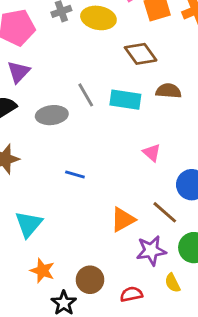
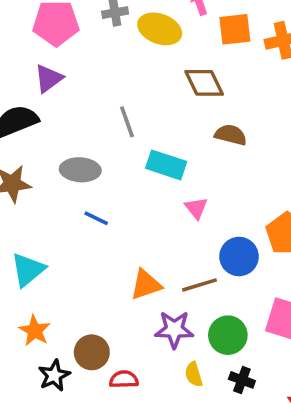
cyan rectangle: (125, 100) -> (166, 165), moved
gray ellipse: (52, 115) -> (80, 170), moved
brown line: (165, 212) -> (199, 285), turned -68
red semicircle: (131, 294) -> (124, 379), moved

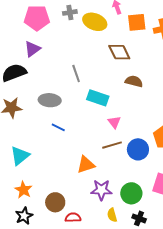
brown line: (199, 285) -> (112, 145), moved
black star: (54, 375) -> (24, 216), moved

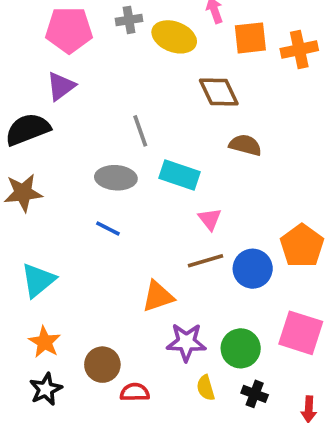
gray ellipse: (50, 100) -> (116, 178), moved

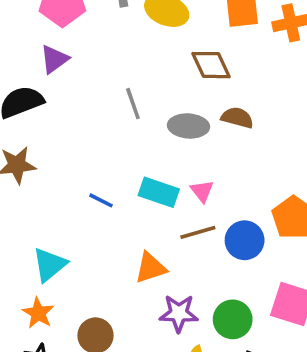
cyan rectangle: (180, 175) -> (159, 192), moved
gray ellipse: (116, 178) -> (189, 126), moved
cyan triangle: (38, 280) -> (50, 265), moved

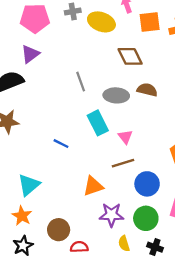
cyan rectangle: (159, 192) -> (98, 123), moved, turned 45
blue circle: (245, 240) -> (147, 184), moved

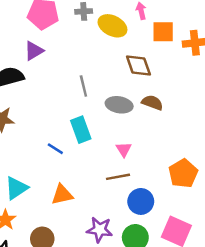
cyan rectangle: (98, 123) -> (81, 130), moved
orange triangle: (93, 186) -> (62, 195), moved

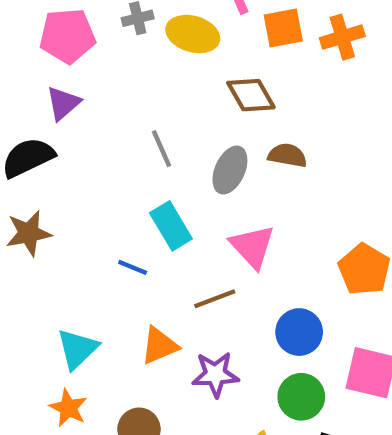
gray ellipse: (119, 105) -> (230, 170), turned -65
pink triangle: (124, 149) -> (252, 246), size x1.6
brown line: (118, 177) -> (215, 299), moved
purple star: (100, 230) -> (215, 374), moved

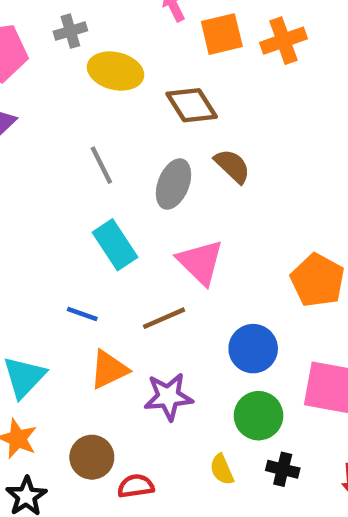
yellow ellipse: (193, 34) -> (116, 71), moved
brown semicircle: (287, 155) -> (232, 166), turned 36
blue line: (133, 267) -> (82, 314), moved

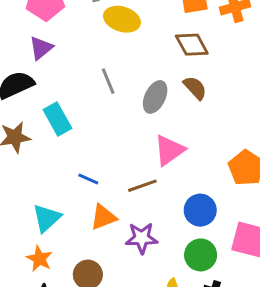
brown diamond: (192, 105) -> (192, 45), moved
cyan rectangle: (115, 245) -> (57, 119), moved
pink triangle: (200, 262) -> (169, 150), turned 36

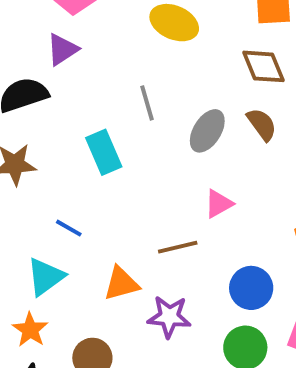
cyan rectangle: (57, 119) -> (104, 152), moved
pink triangle: (169, 150) -> (219, 204), size x0.7
blue line: (88, 179) -> (69, 228), moved

